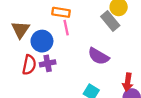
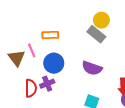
pink line: (66, 28) -> (32, 50), moved
blue circle: (42, 41) -> (54, 63), moved

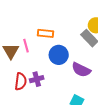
blue circle: (54, 63) -> (59, 55), moved

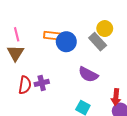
pink line: (26, 46) -> (17, 34), moved
blue circle: (59, 55) -> (66, 42), moved

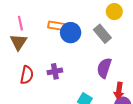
yellow circle: (105, 29) -> (114, 12), moved
purple semicircle: (88, 74) -> (104, 68), moved, turned 78
purple cross: (42, 83) -> (55, 71), moved

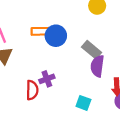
gray rectangle: (102, 34) -> (92, 50), moved
red semicircle: (27, 75) -> (32, 90), moved

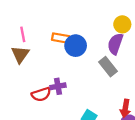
purple semicircle: (97, 66) -> (115, 44), moved
red semicircle: (32, 90) -> (41, 94), turned 60

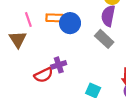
pink line: (23, 34) -> (28, 19), moved

